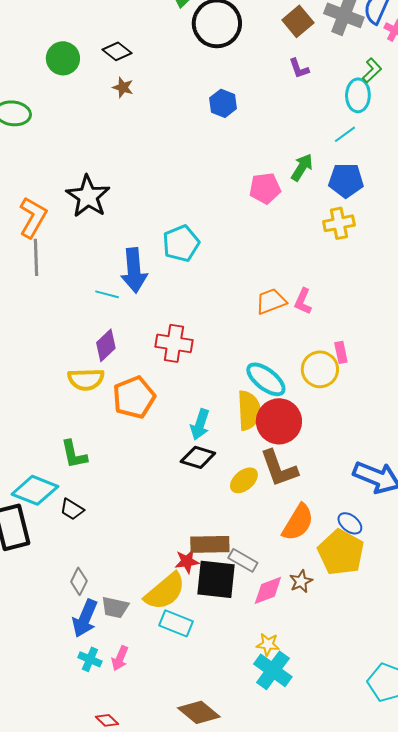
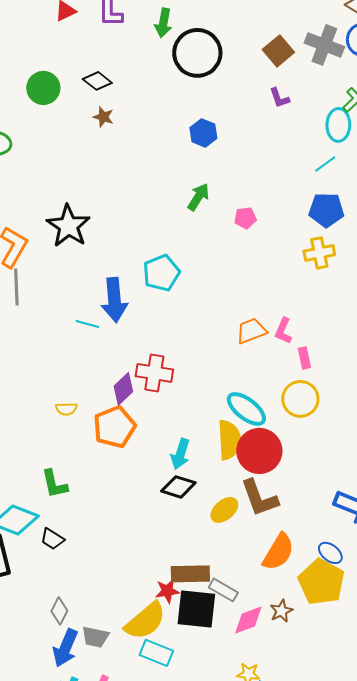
green arrow: (302, 167) -> (198, 197), moved
pink pentagon: (265, 188) -> (245, 218), size x0.7
purple diamond: (106, 345) -> (123, 389), moved
pink rectangle: (341, 352) -> (304, 358), moved
yellow semicircle: (86, 379) -> (66, 409), size x0.6

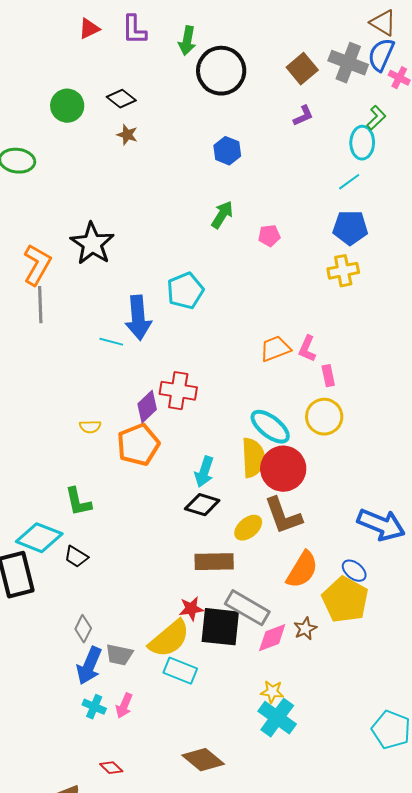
purple L-shape: (279, 98) -> (303, 116), turned -95
brown rectangle: (190, 574) -> (214, 562), moved
gray rectangle: (223, 590) -> (247, 608), size x1.5

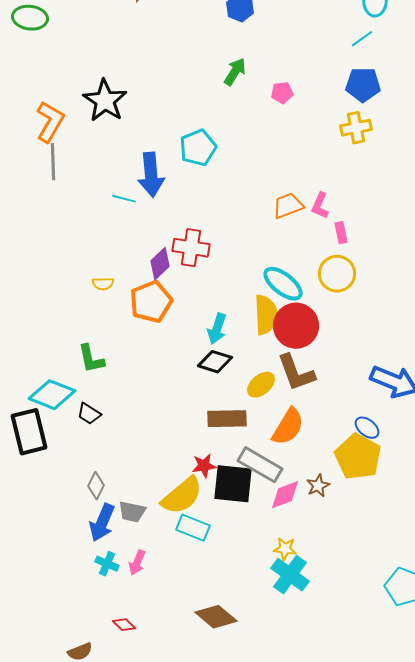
orange semicircle: (302, 570) -> (288, 427), moved

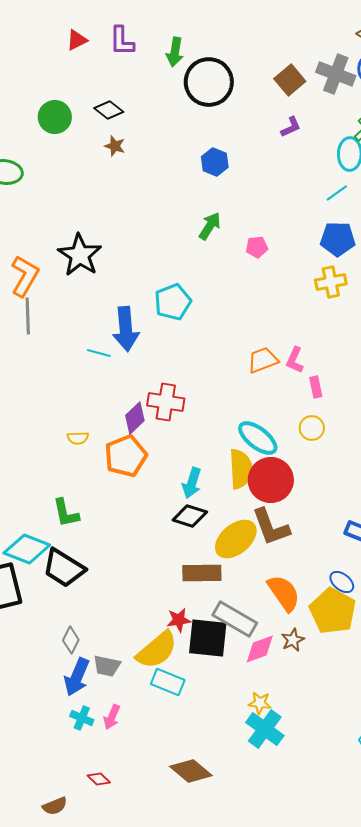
yellow circle: (337, 274) -> (312, 428), size x0.7
yellow ellipse: (261, 385) -> (236, 539), size x1.5
black trapezoid: (89, 414) -> (64, 568), size x1.8
orange semicircle: (288, 427) -> (284, 593), moved, turned -66

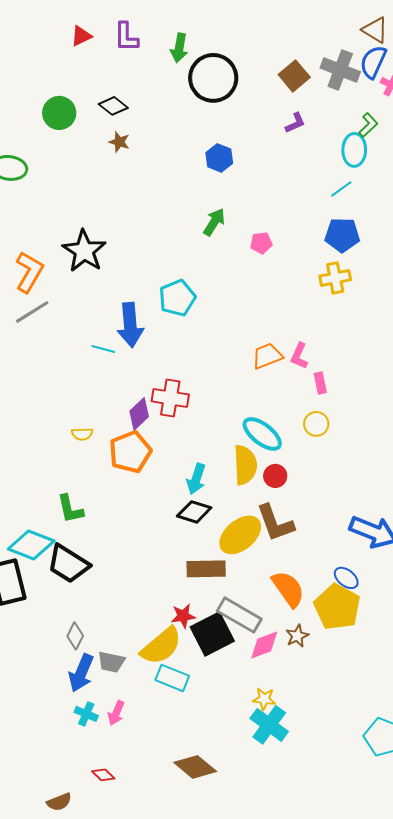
gray line: (28, 316) -> (32, 312), turned 60
red circle: (271, 480) -> (275, 476), size x0.5
black square: (208, 638) -> (212, 634), turned -33

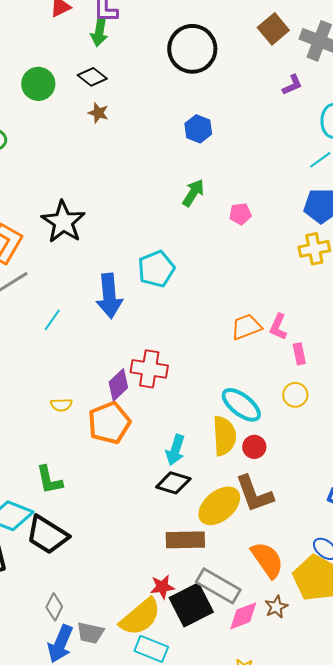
green arrow: (179, 48) -> (99, 32), moved
brown square: (294, 76) -> (273, 29), moved
purple L-shape: (295, 123) -> (292, 85), moved
cyan line: (103, 349) -> (52, 320), moved, turned -70

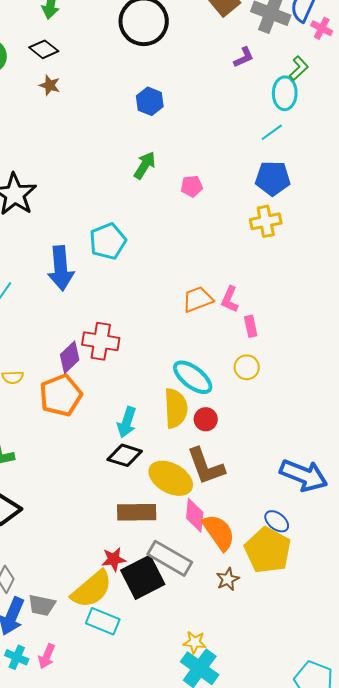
yellow ellipse: (219, 506) -> (171, 478), turned 69
pink diamond: (243, 616) -> (195, 515), moved, turned -64

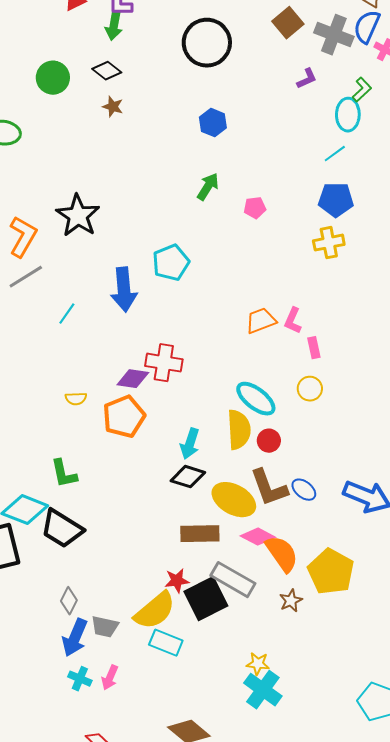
purple diamond: (70, 357) -> (133, 379), turned 52
pink diamond: (195, 515) -> (258, 537), turned -68
blue ellipse: (277, 521) -> (304, 490), moved

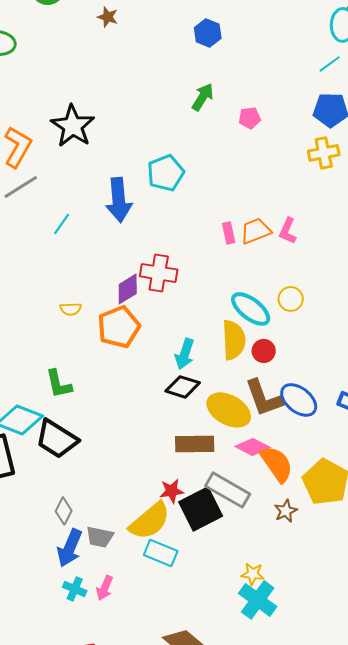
pink rectangle: (314, 348) -> (229, 233), moved
purple diamond: (133, 379) -> (128, 289), turned -40
yellow circle: (310, 389) -> (291, 299), moved
blue ellipse: (304, 490) -> (299, 400), size x1.5

